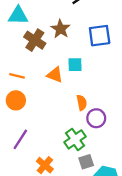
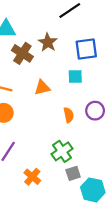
cyan square: (75, 65) -> (75, 77), moved
orange triangle: (55, 75) -> (42, 88), turned -35
purple circle: (96, 118) -> (95, 111), moved

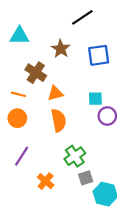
brown cross: (22, 53) -> (36, 73), moved
cyan square: (75, 77) -> (95, 99), moved
orange semicircle: (69, 115) -> (59, 120), moved, size x1.5

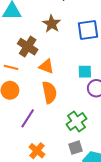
orange triangle: (55, 93) -> (46, 66), turned 35
purple line: (22, 156) -> (28, 118), moved
green cross: (75, 156) -> (77, 122), moved

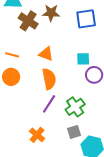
brown star: (52, 24) -> (51, 13), turned -30
brown cross: (28, 47) -> (28, 21), moved
purple line: (28, 118) -> (49, 104), moved

